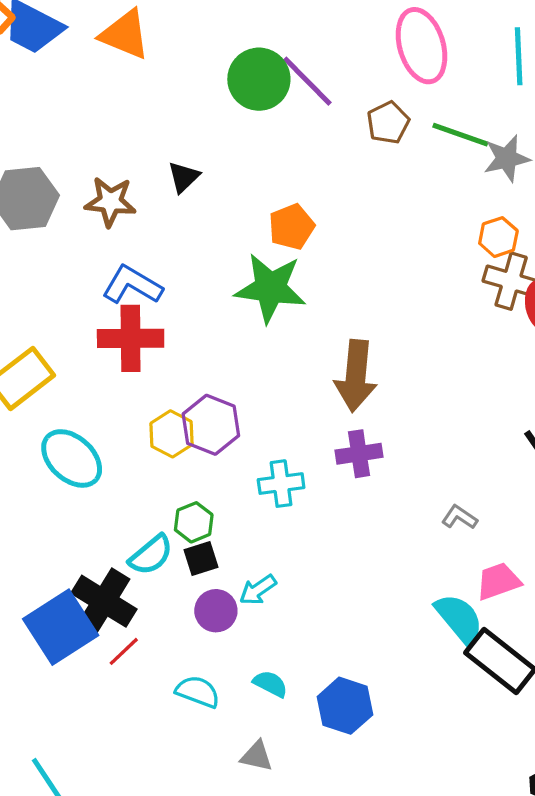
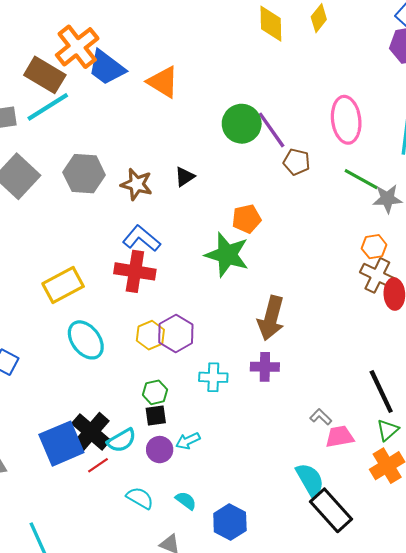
brown pentagon: (388, 123) -> (297, 162), moved, turned 30
cyan semicircle: (151, 555) -> (122, 440), moved
pink trapezoid: (498, 581) -> (340, 437), moved

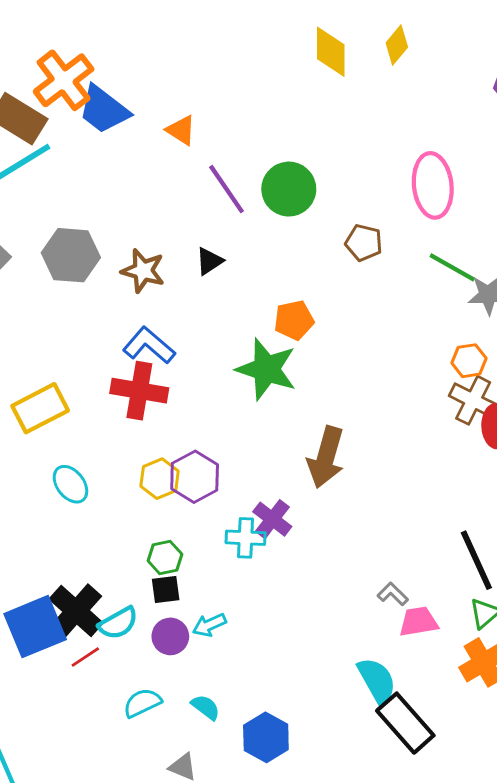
orange triangle: (163, 82) -> (181, 130), size x0.7
purple line: (271, 130) -> (226, 189), moved
cyan ellipse: (86, 340) -> (70, 484), size x0.7
purple cross: (265, 367) -> (272, 519), moved, turned 36
cyan semicircle: (140, 498) -> (142, 703), turned -56

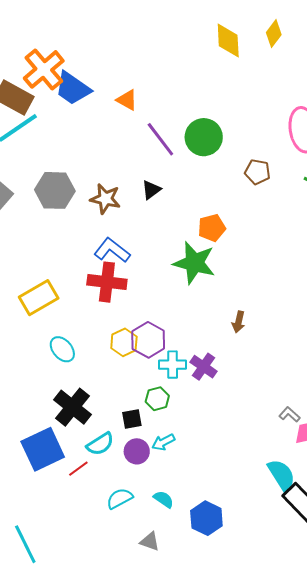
brown arrow: (326, 457) -> (239, 322), size x0.5
cyan cross: (246, 538) -> (173, 365), moved
green hexagon: (165, 557) -> (157, 399), moved
black cross: (76, 611) -> (73, 407), moved

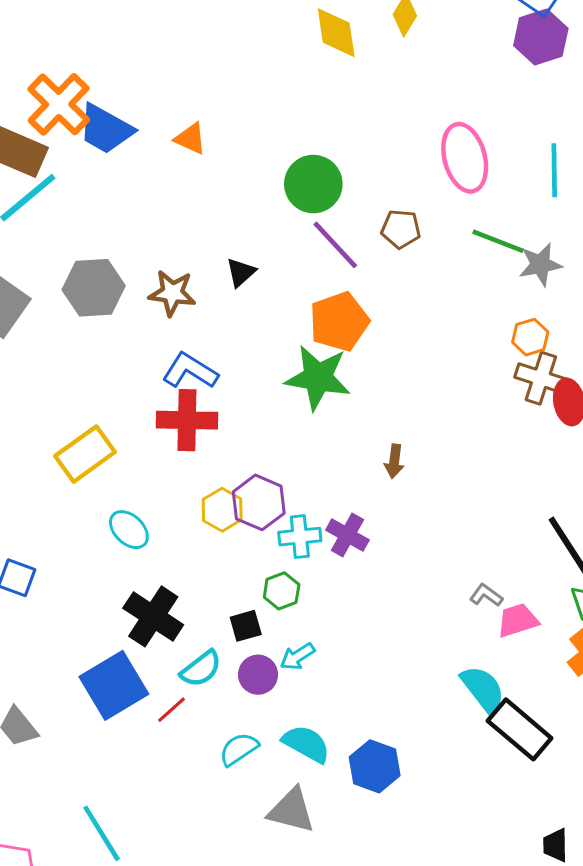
purple line: (160, 139) -> (335, 245), moved
orange pentagon: (212, 228) -> (339, 322), size x1.4
cyan semicircle: (164, 499) -> (306, 744), size x1.5
gray triangle: (150, 541) -> (291, 810), size x1.6

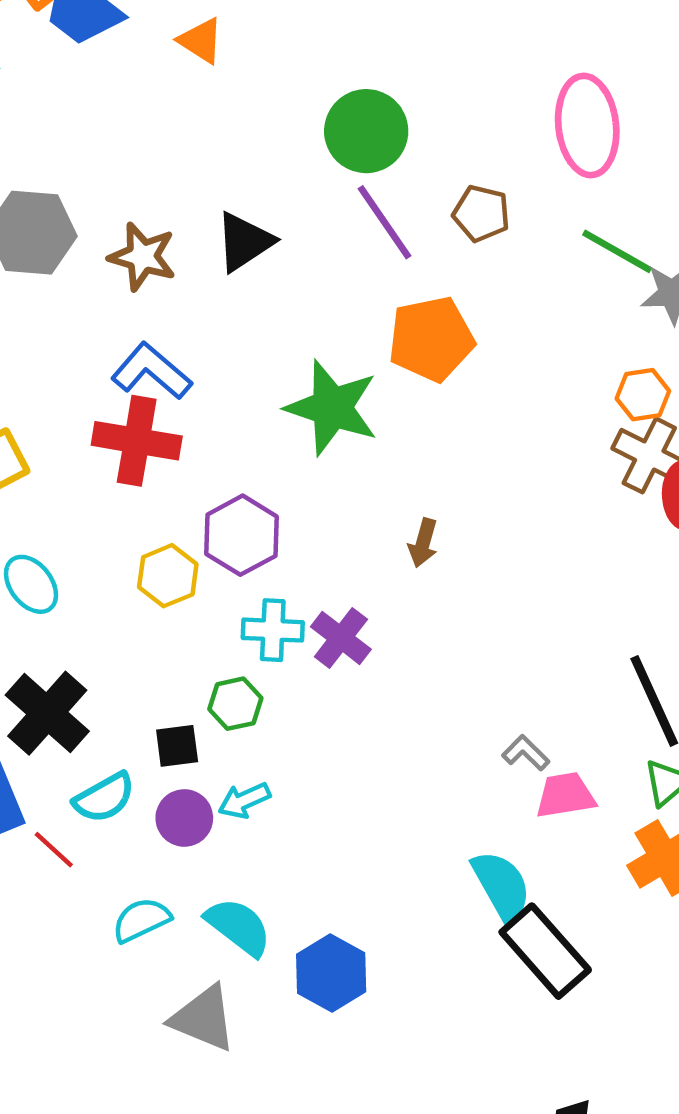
black triangle: (241, 272) -> (244, 242), size x1.4
orange pentagon: (339, 322) -> (431, 339), moved
purple hexagon: (259, 502) -> (242, 535), moved
red line: (171, 710) -> (54, 850), turned 76

